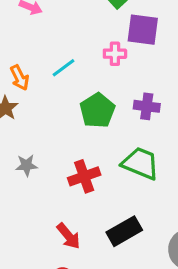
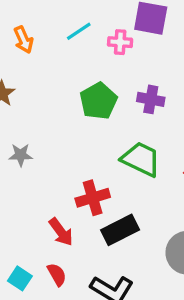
cyan line: (63, 68) -> (79, 31), moved
orange arrow: (20, 78) -> (24, 40), moved
red cross: (84, 176) -> (93, 198), moved

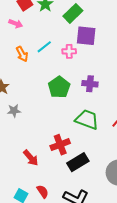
orange arrow: (24, 40) -> (22, 54), moved
gray star: (21, 155) -> (14, 111), moved
red arrow: (61, 232) -> (31, 158), moved

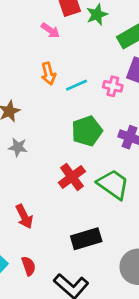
cyan line: (44, 47) -> (77, 85), moved
red cross: (60, 145) -> (72, 177), moved, turned -30

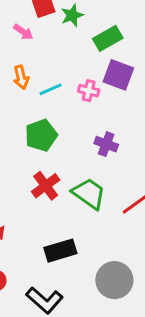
green pentagon: (87, 131) -> (41, 135), moved

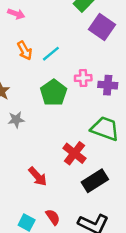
purple square: (118, 75) -> (102, 27), turned 30
pink cross: (89, 91) -> (83, 78), moved
red cross: (46, 186) -> (74, 153), moved

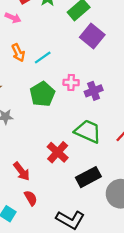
purple cross: (108, 85) -> (94, 91), turned -30
black rectangle: (95, 181) -> (88, 177), moved
red semicircle: (53, 217) -> (31, 198), moved

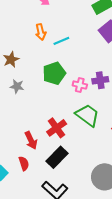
pink cross: (71, 82) -> (80, 85), moved
red arrow: (22, 171) -> (31, 140), moved
black rectangle: (88, 177) -> (57, 157), moved, turned -30

